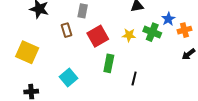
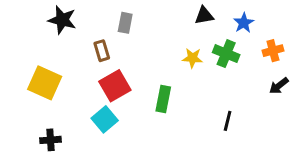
blue star: (168, 19) -> (244, 23), moved
red square: (98, 36) -> (115, 86), moved
black line: (134, 78) -> (228, 121), moved

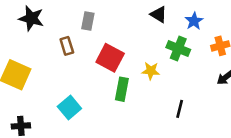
black triangle: (204, 16) -> (159, 14), turned 42
yellow star: (192, 58) -> (151, 71), moved
red square: (115, 86) -> (110, 58), moved, turned -32

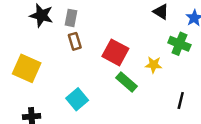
gray rectangle: (88, 21) -> (71, 18), moved
green rectangle: (122, 89) -> (126, 82), turned -60

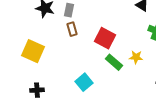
yellow star: (154, 65) -> (136, 57), moved
cyan square: (77, 99) -> (84, 82), moved

